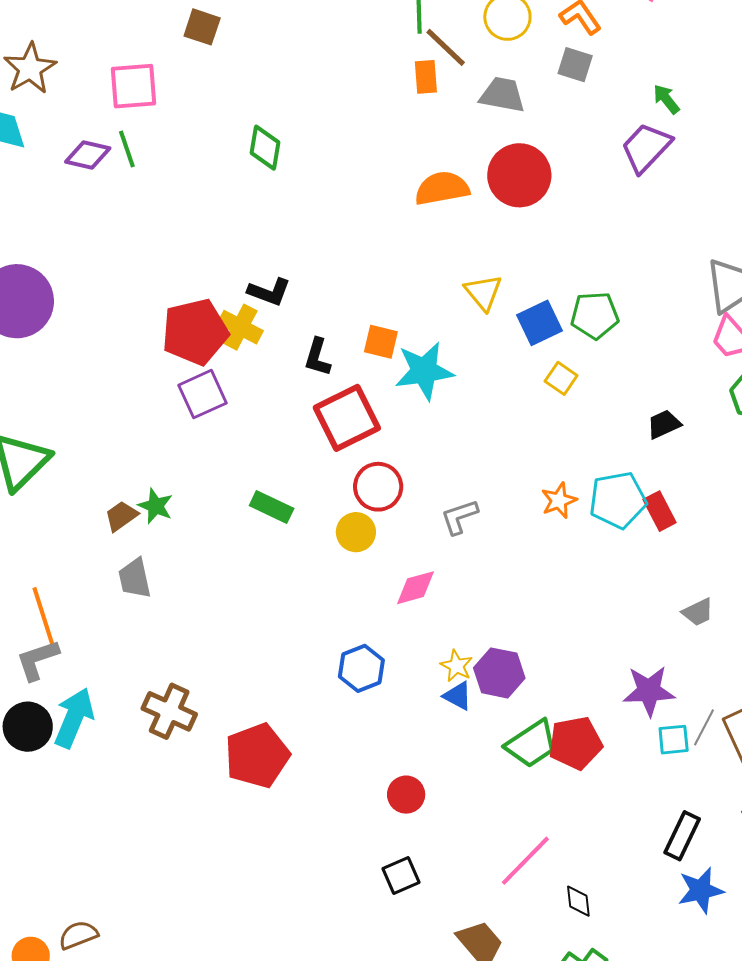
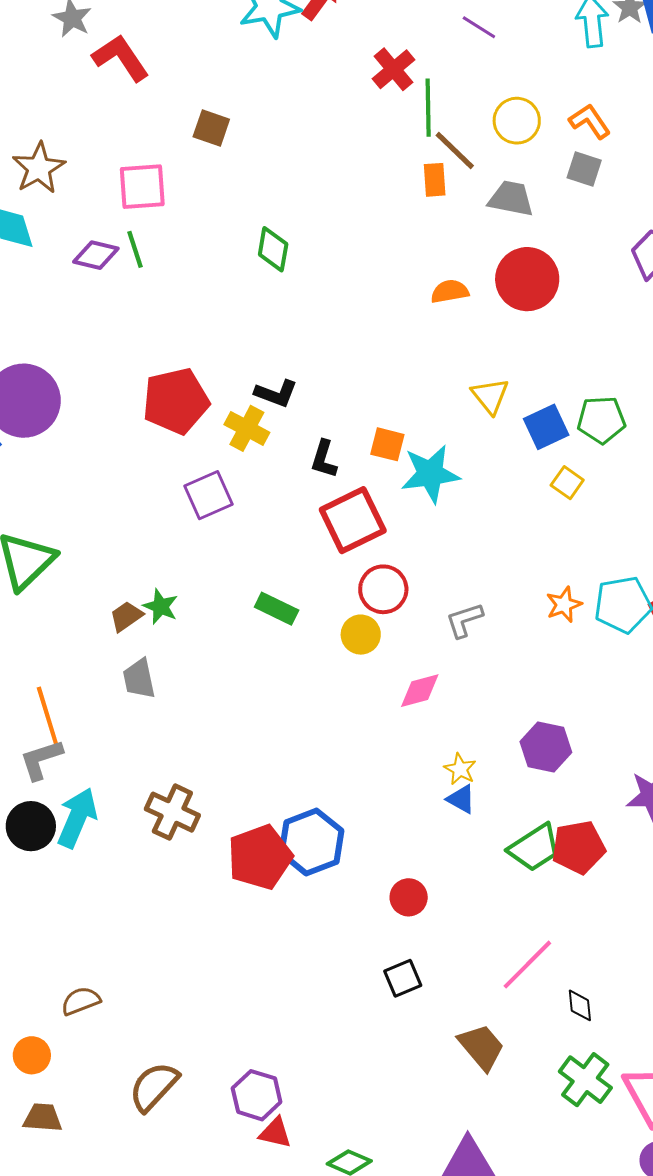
orange semicircle: (442, 188) -> (450, 291), size x0.7
red pentagon: (195, 332) -> (176, 401), moved
blue hexagon: (361, 668) -> (311, 842), moved, size x1.4
purple hexagon: (499, 673) -> (546, 747), moved
brown semicircle: (78, 935) -> (81, 1001), moved

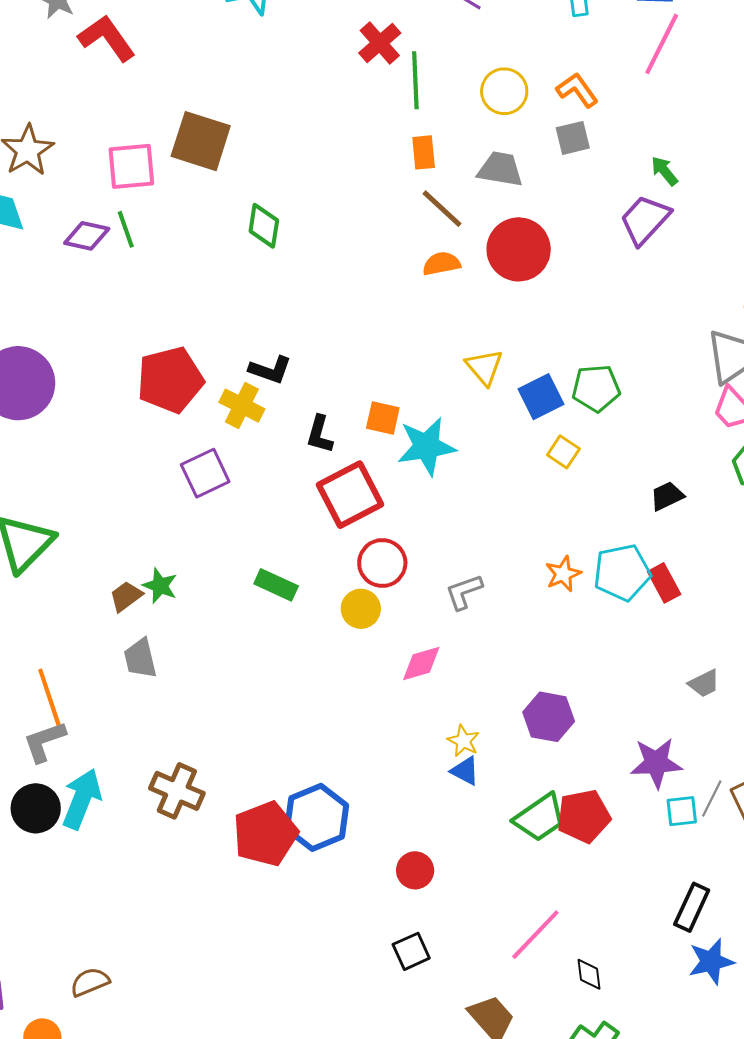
brown square: (211, 128) -> (201, 141), moved, size x1.6
brown line: (455, 151) -> (442, 209), moved
gray square: (584, 169) -> (573, 138), turned -30

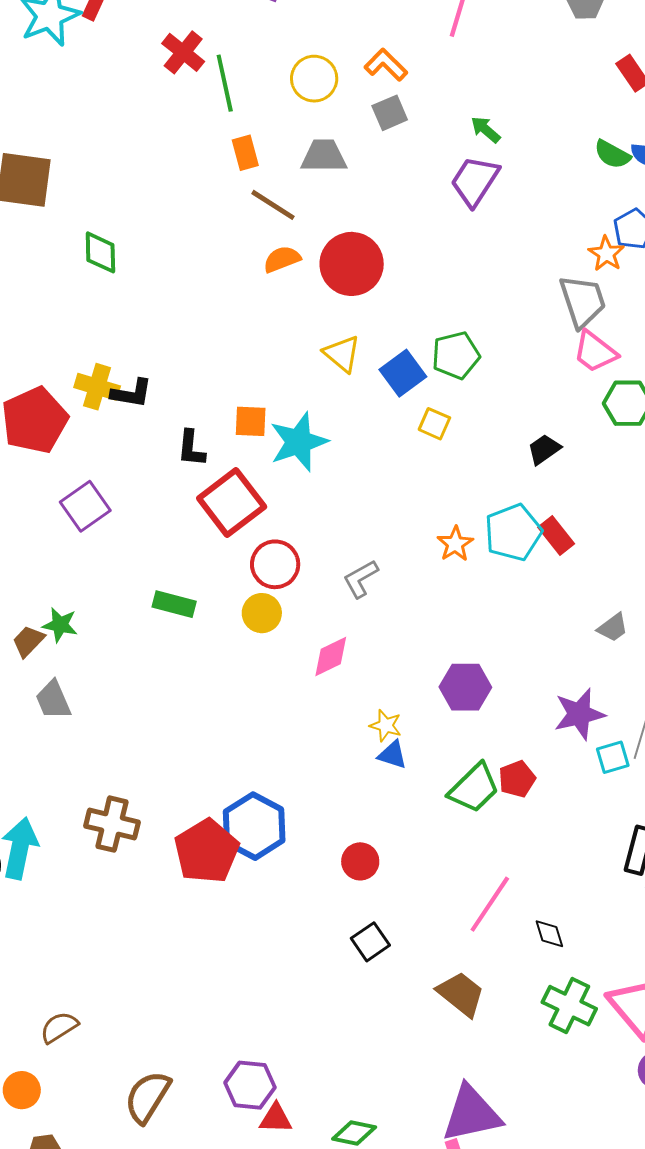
red circle: (519, 249) -> (352, 264), moved
yellow cross: (242, 406) -> (97, 387), moved
red pentagon: (584, 816) -> (517, 779), size x0.7

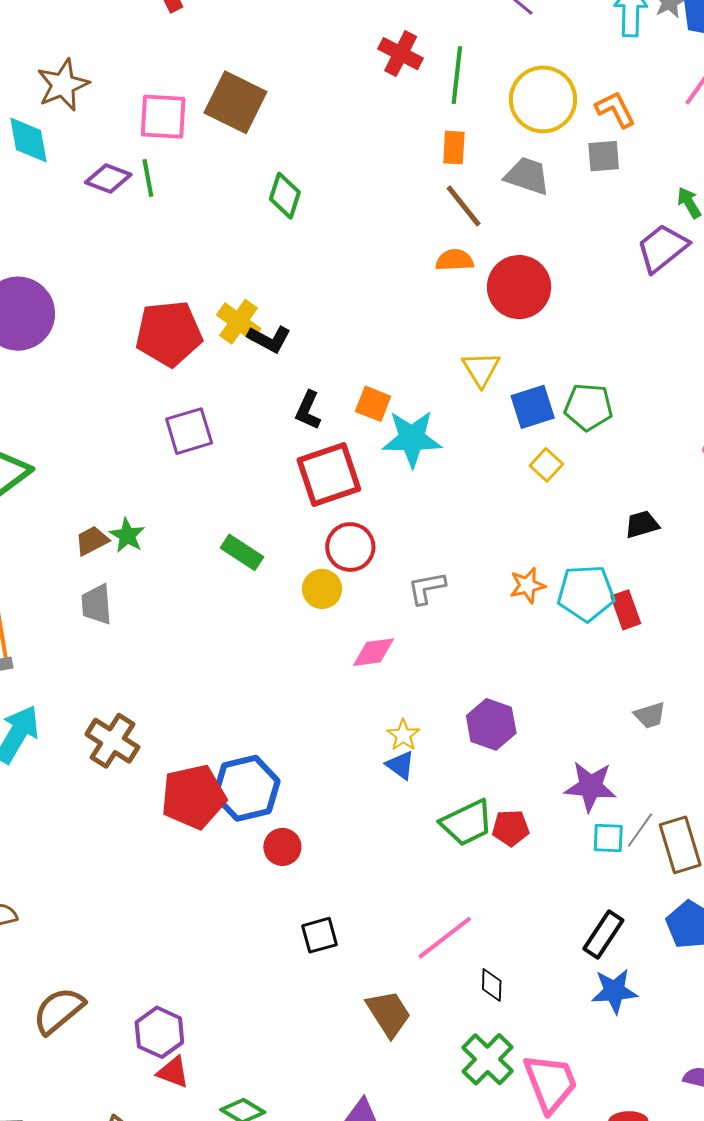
red cross: (183, 52) -> (401, 54), moved, turned -30
yellow circle: (314, 79) -> (543, 99), size x1.4
red circle: (360, 861) -> (282, 847), moved

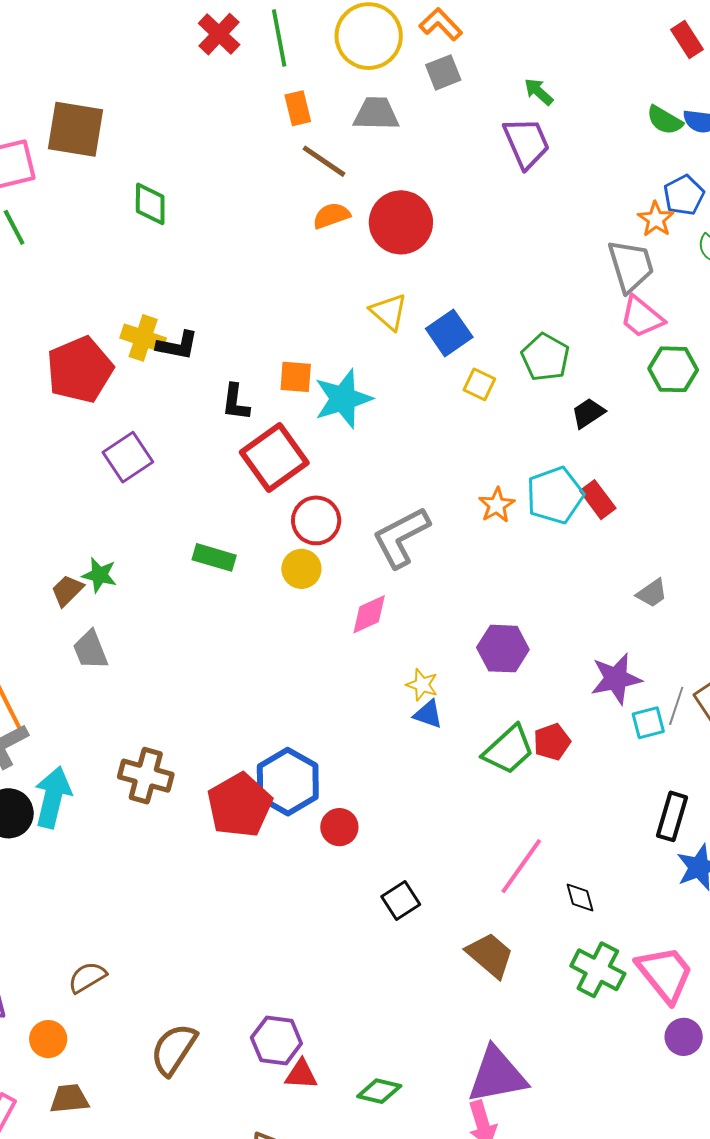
red cross: (401, 54) -> (219, 34), turned 33
purple trapezoid: (662, 248) -> (526, 143), turned 122
green pentagon: (588, 407) -> (545, 357), moved, turned -30
gray L-shape: (427, 588) -> (401, 537), size x1.6

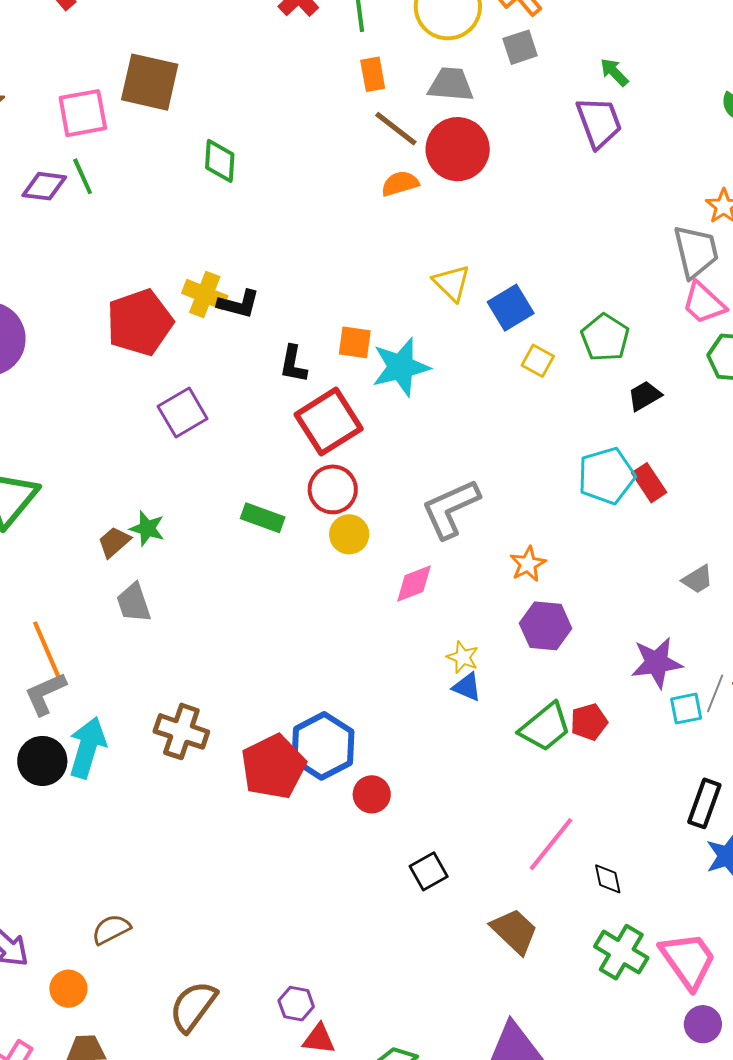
red circle: (401, 222) -> (458, 149), moved
orange star: (497, 505) -> (528, 564), moved
red circle: (316, 520) -> (333, 489), moved
purple hexagon: (276, 1040) -> (296, 1004), size x0.7

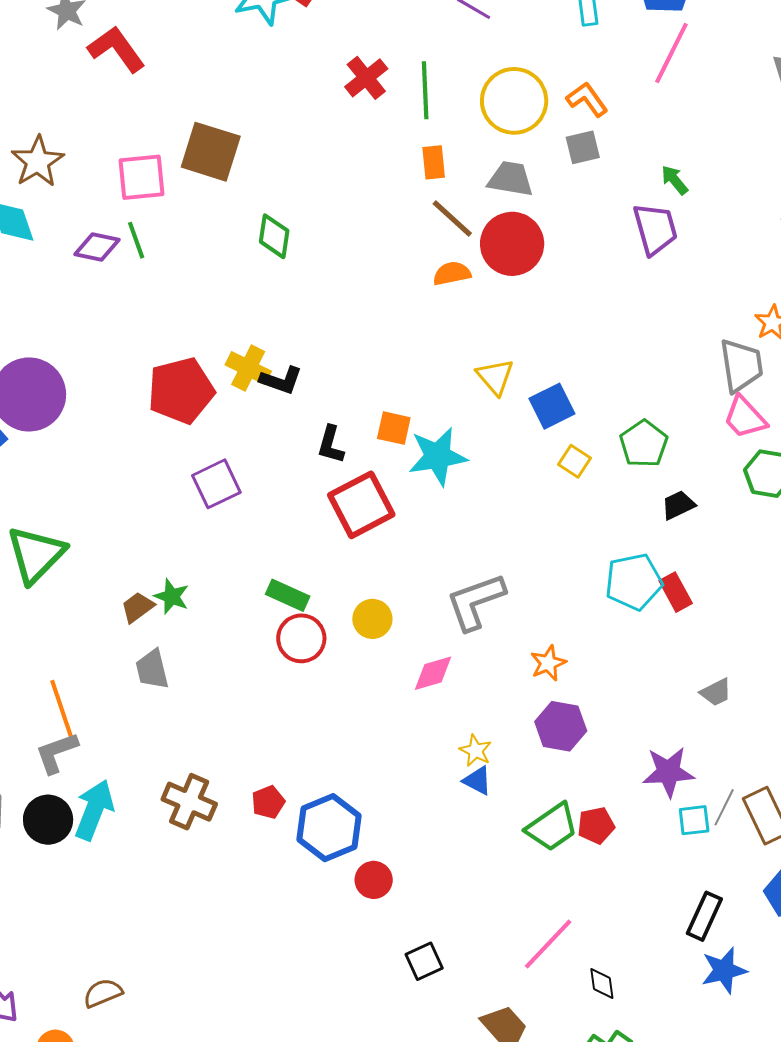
red circle: (333, 489) -> (301, 638), moved
red pentagon: (273, 767) -> (268, 802), moved, size x0.5

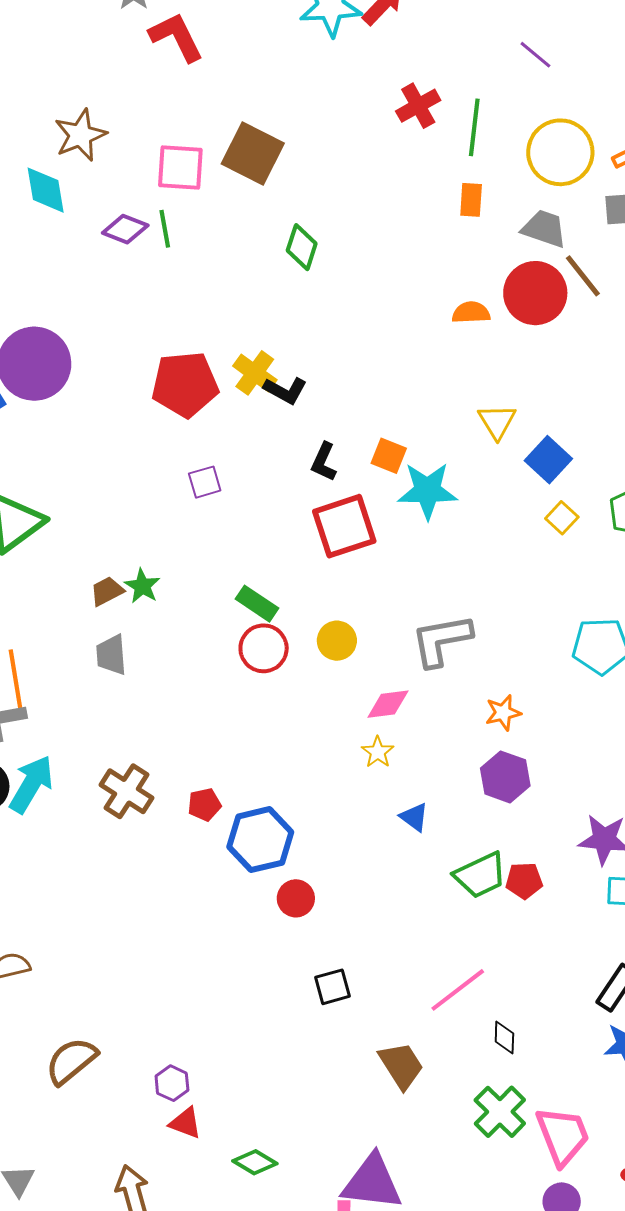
brown line: (452, 218) -> (583, 276), moved
blue square: (552, 406) -> (548, 460), turned -30
purple square: (216, 484) -> (205, 482), size x0.7
yellow star: (476, 751) -> (378, 752), moved

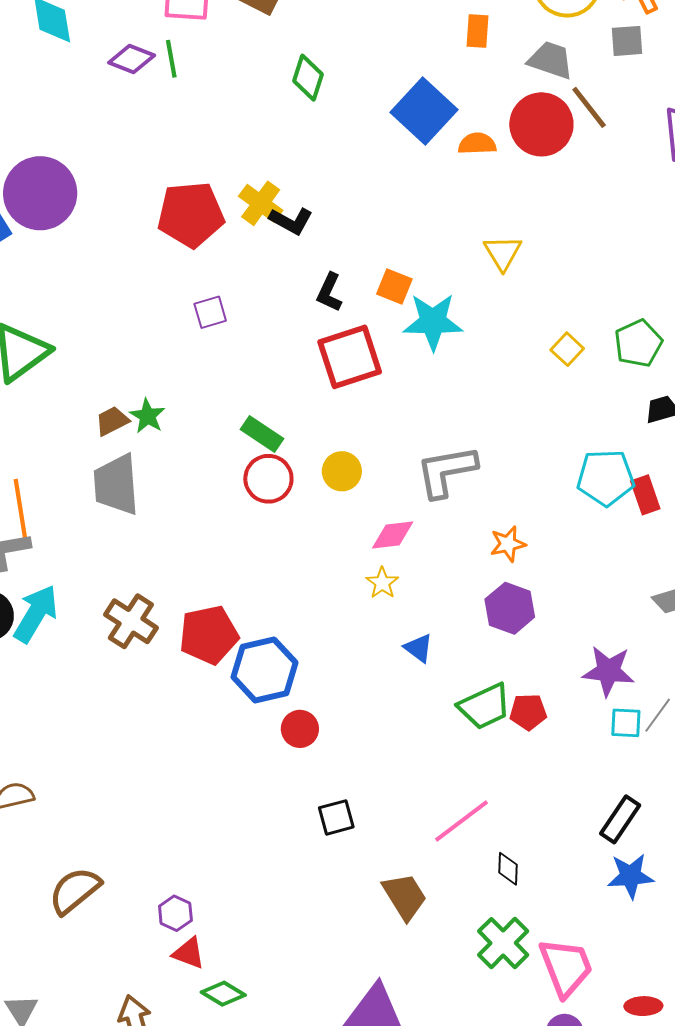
blue square: (548, 460) -> (424, 111), moved, size x1.4
gray trapezoid: (111, 655) -> (116, 485), size x1.5
red pentagon: (204, 805) -> (209, 635), size x1.8
green diamond: (255, 1162) -> (223, 994), moved

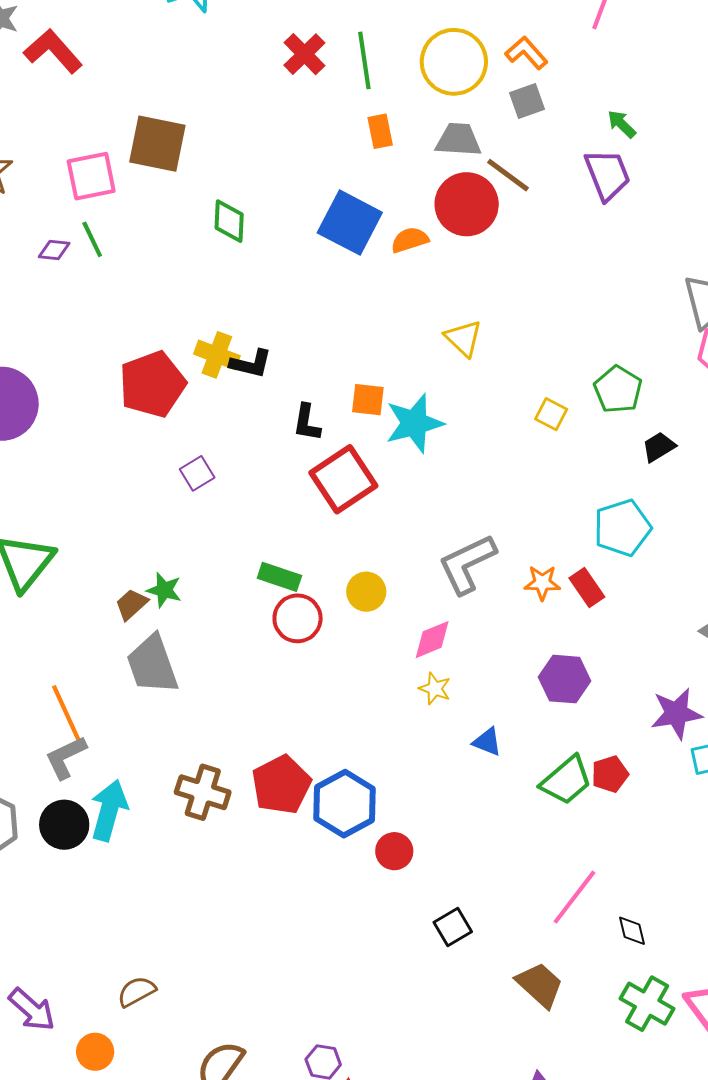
purple diamond: (132, 59) -> (54, 250), size x0.7
red rectangle: (645, 495) -> (587, 587), moved
orange star: (508, 544) -> (542, 583), moved, turned 30

